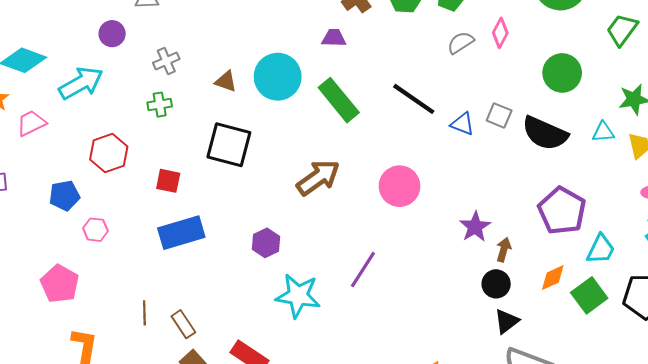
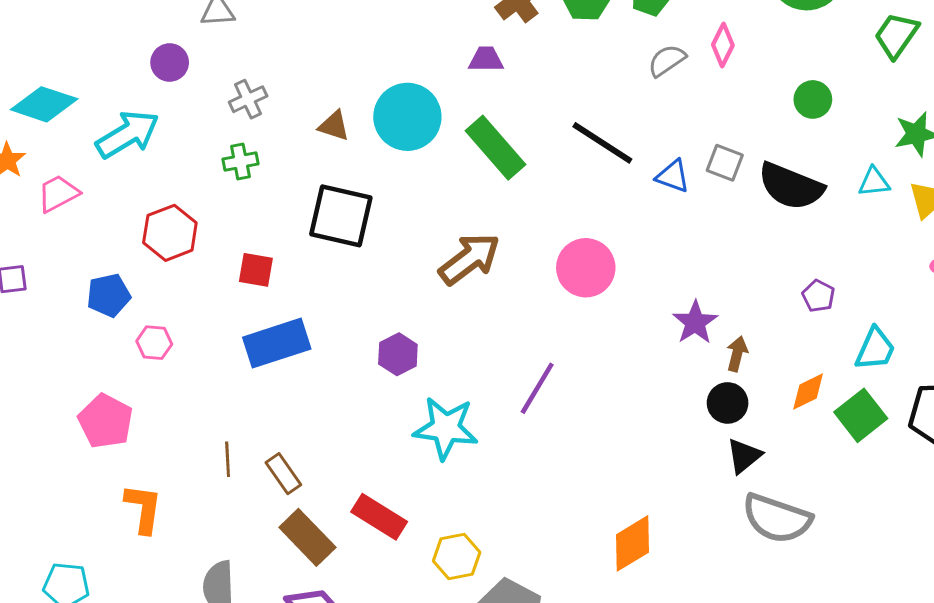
green circle: (562, 73) -> (813, 99), size x0.7
purple pentagon: (562, 211) -> (818, 296), size x0.5

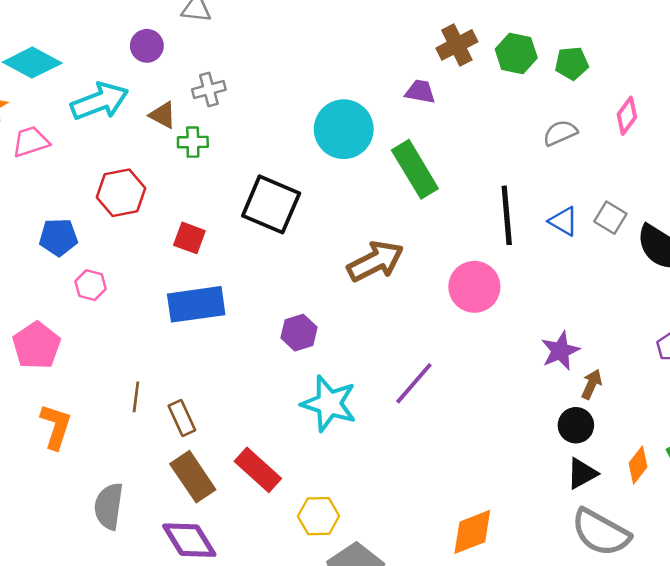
gray semicircle: (667, 60) -> (560, 133), moved
brown triangle: (334, 126) -> (163, 115), moved
black line: (602, 143) -> (507, 215), moved, turned 42
orange diamond: (808, 391) -> (638, 465), moved, turned -36

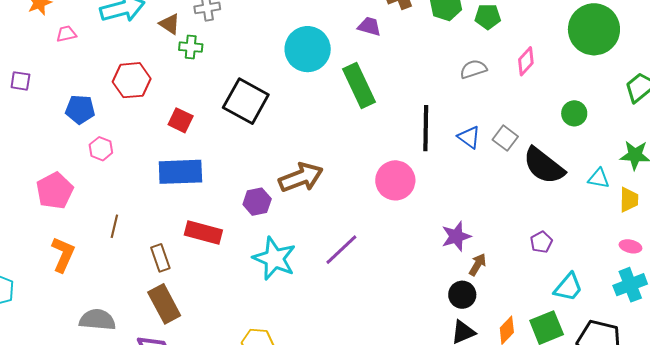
pink trapezoid: (31, 142) -> (66, 34), size x0.7
brown arrow: (375, 261) -> (301, 177), moved
brown line: (136, 397) -> (114, 226), moved
red rectangle: (258, 470) -> (203, 233), moved, turned -33
gray semicircle: (109, 506) -> (97, 320), turned 81

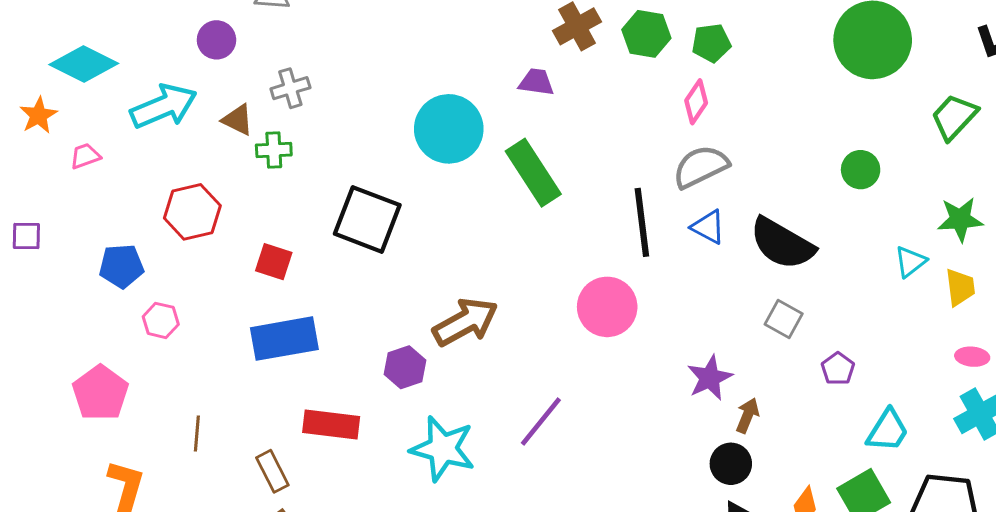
pink diamond: (526, 61) -> (696, 102), moved
gray semicircle: (473, 69) -> (701, 167), moved, size x1.4
gray square: (505, 138) -> (784, 319), moved
black semicircle: (544, 166) -> (782, 244), moved
cyan triangle: (599, 178) -> (910, 262), turned -40

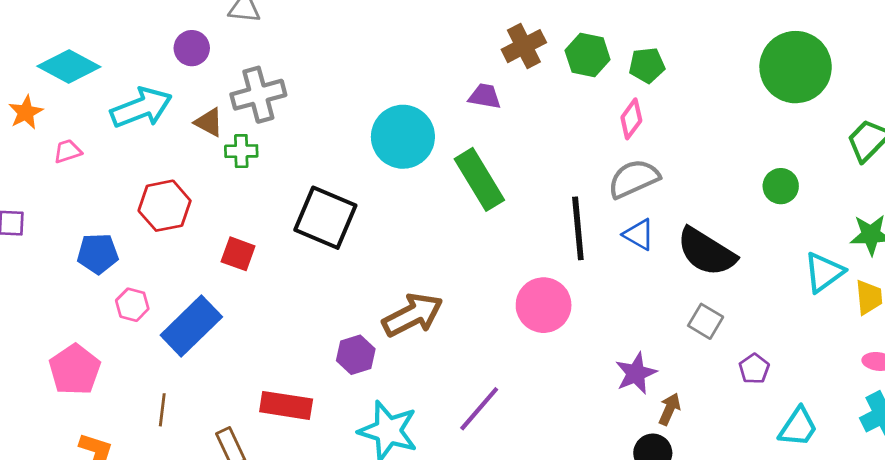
gray cross: (290, 88) -> (258, 95), size x1.5
cyan triangle: (910, 262) -> (824, 272), size x1.4
blue rectangle: (284, 339) -> (191, 326), moved, turned -36

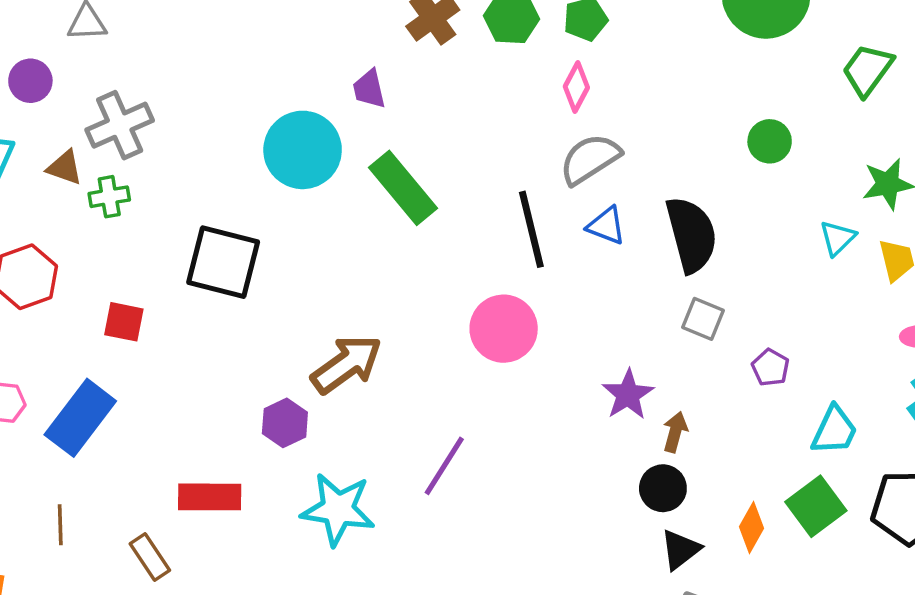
purple trapezoid: (485, 96) -> (369, 89), moved, turned -104
black semicircle: (706, 252) -> (691, 235), turned -128
cyan triangle: (824, 272) -> (838, 238), size x0.7

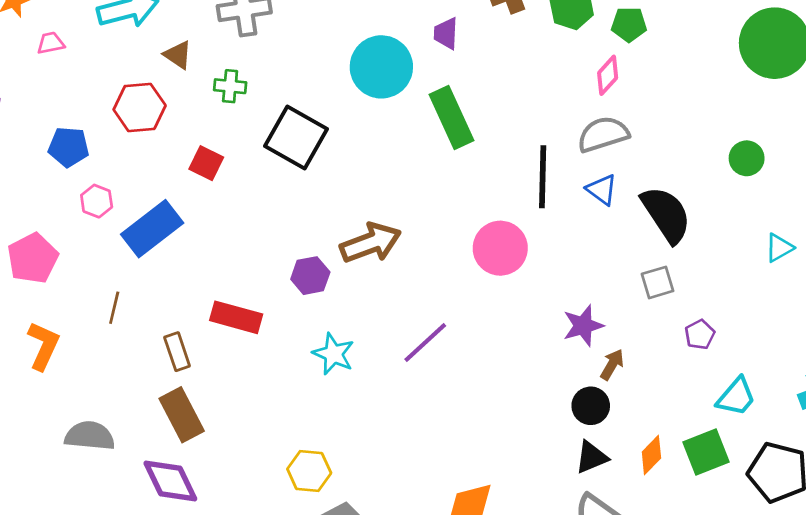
brown triangle: (65, 168) -> (178, 55), moved
green cross: (109, 197) -> (230, 86), moved
black semicircle: (691, 235) -> (666, 214), turned -34
gray square: (703, 319) -> (657, 282), turned 36
cyan star: (338, 509) -> (333, 354), size x0.7

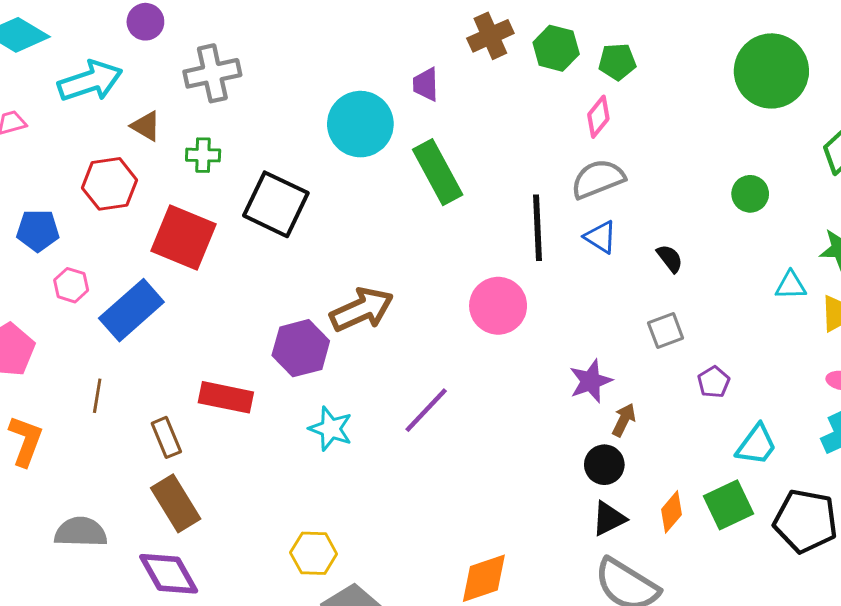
red square: (206, 163) -> (183, 238), size x1.8
black semicircle: (666, 214) -> (670, 258), size x0.5
cyan triangle: (779, 248) -> (791, 285), turned 32
purple hexagon: (310, 276) -> (301, 348), size x1.4

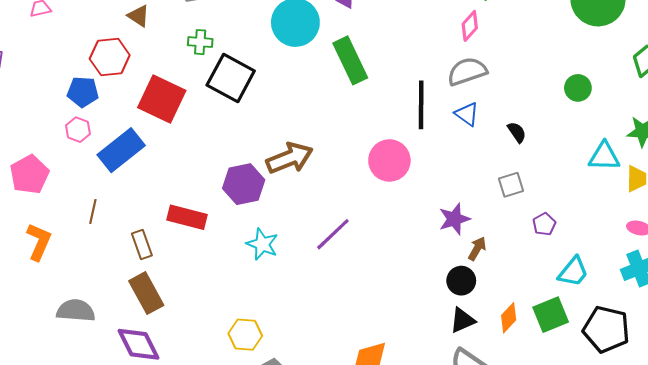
green cross: (203, 155) -> (200, 42), moved
blue pentagon: (38, 230) -> (83, 92), moved
cyan triangle: (791, 285) -> (604, 156), size x1.4

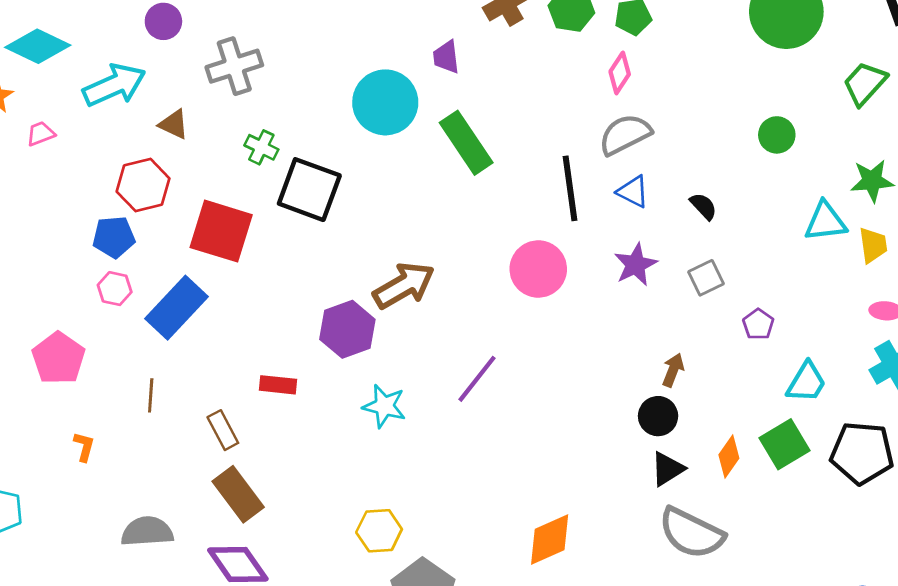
green cross: (200, 42) -> (261, 147), turned 30
red rectangle: (187, 217) -> (278, 385), size x0.7
purple star: (454, 219) -> (636, 265), moved
orange L-shape: (39, 242) -> (84, 447), size x0.6

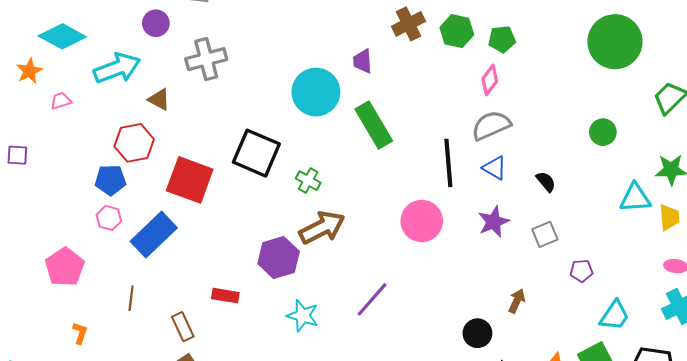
green cross: (261, 147) -> (308, 181), moved
purple pentagon: (758, 324) -> (581, 271), turned 30
black circle: (658, 416) -> (477, 333), moved

